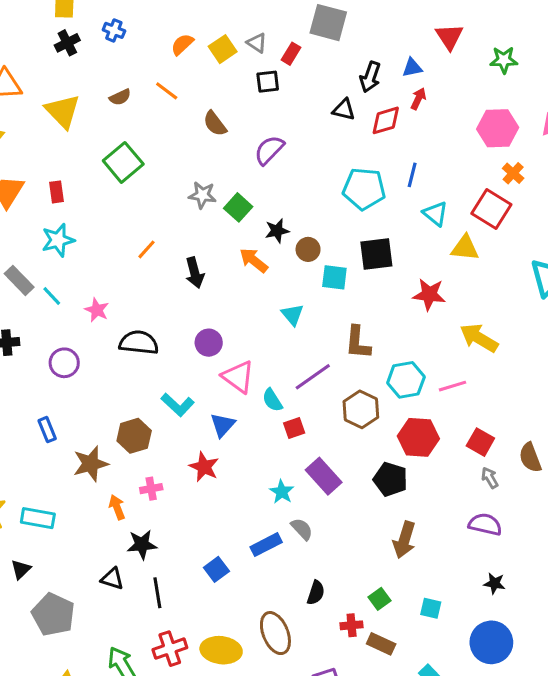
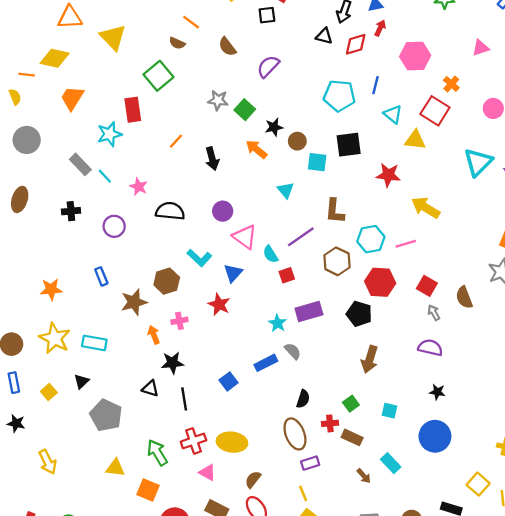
brown semicircle: (120, 97) -> (177, 43), moved, turned 49
pink hexagon: (498, 128) -> (415, 56), moved
red rectangle: (56, 192) -> (133, 110), moved, size x1.5
purple rectangle: (324, 476) -> (309, 311), turned -64
brown ellipse: (275, 633) -> (295, 434), moved

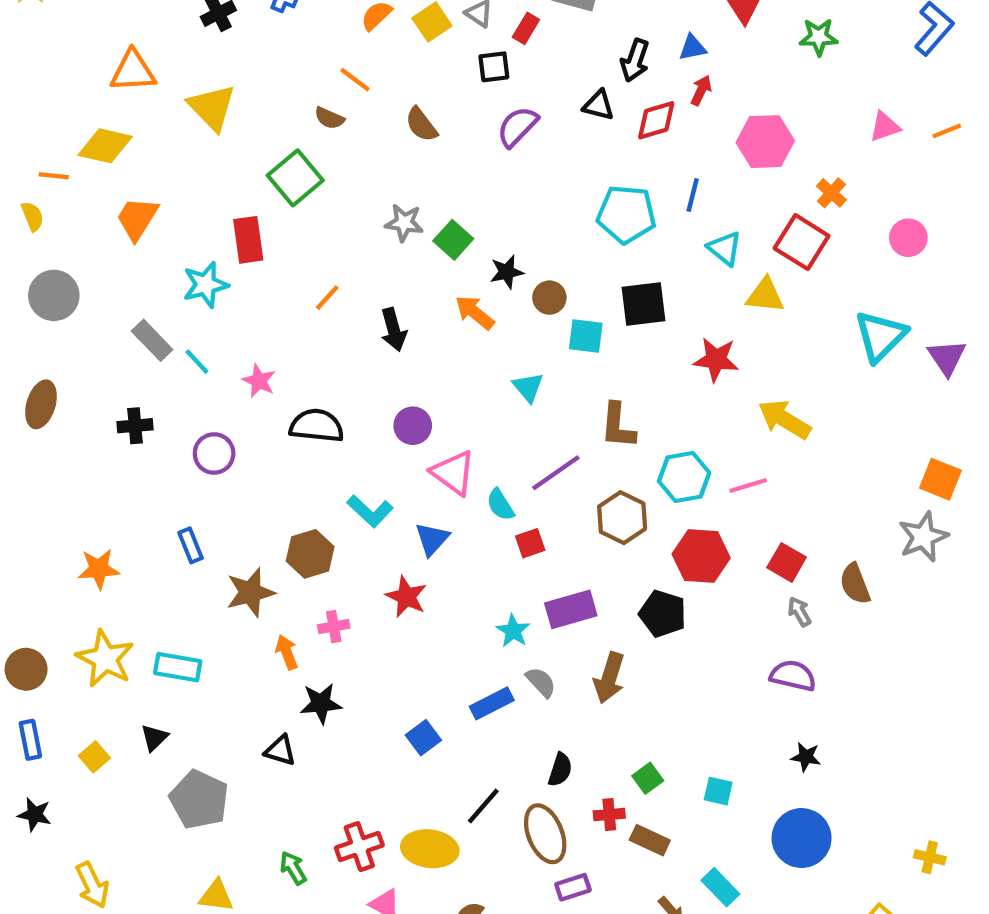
purple semicircle: (268, 66) -> (517, 127), moved
brown arrow: (370, 359) -> (609, 678), moved
black line: (184, 399) -> (483, 806), moved, turned 50
green arrow: (157, 453) -> (293, 868), size x0.7

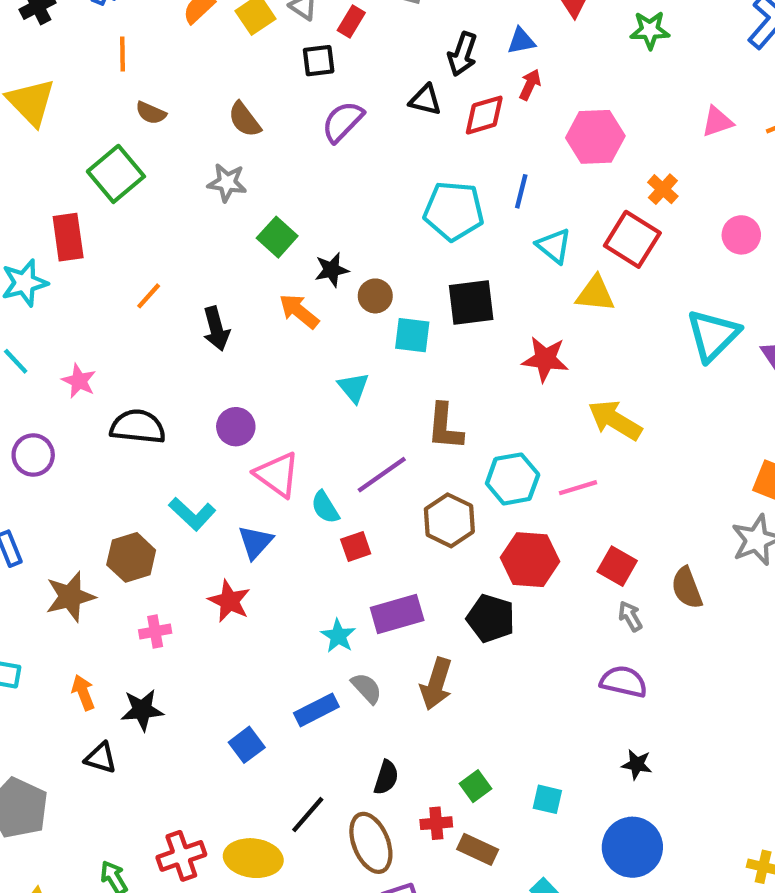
orange line: (355, 80) -> (123, 54), moved, turned 52
gray star: (404, 223) -> (227, 183), moved
orange arrow: (287, 652) -> (83, 692), moved

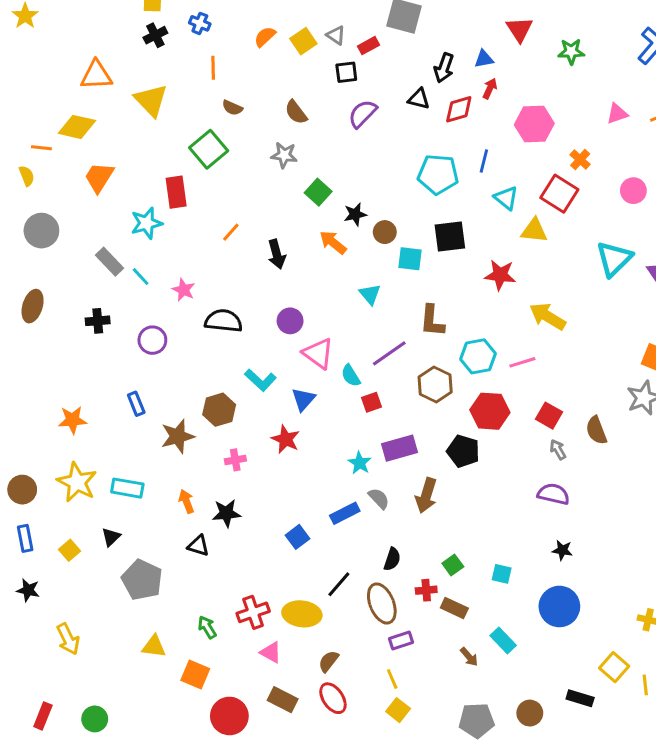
red rectangle: (351, 21) -> (368, 46), turned 30

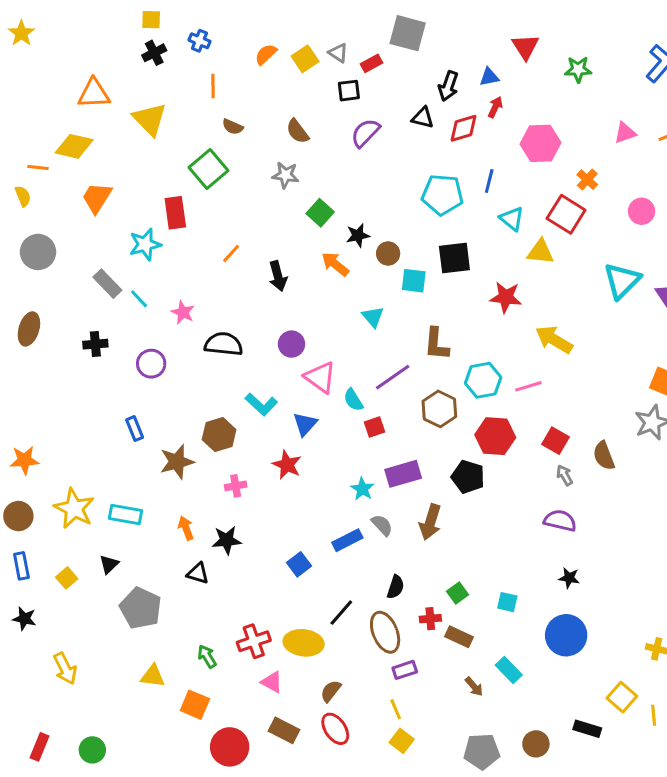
orange star: (73, 420) -> (24, 460), moved

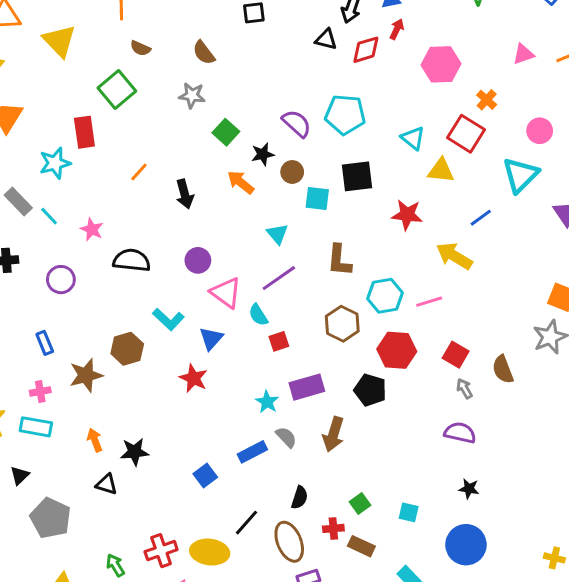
purple semicircle: (365, 133) -> (297, 123), moved, turned 88
blue line: (489, 181) -> (481, 218), moved, turned 40
cyan triangle: (622, 281) -> (520, 175), moved
purple line: (393, 377) -> (279, 278), moved
pink cross: (236, 486) -> (40, 391), moved

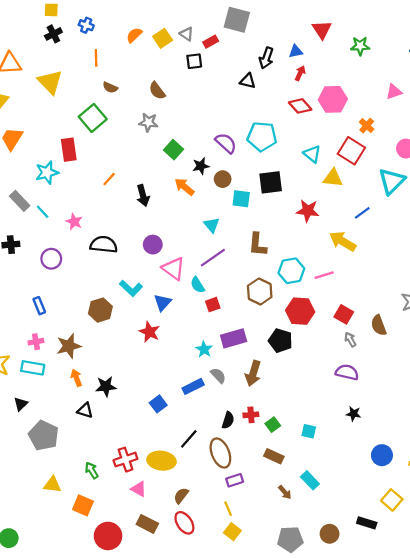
red diamond: (366, 50) -> (300, 106), moved, turned 65
brown star: (86, 375) -> (69, 346), moved
red cross: (333, 528) -> (251, 415), moved
blue circle: (466, 545) -> (382, 455), moved, size x0.7

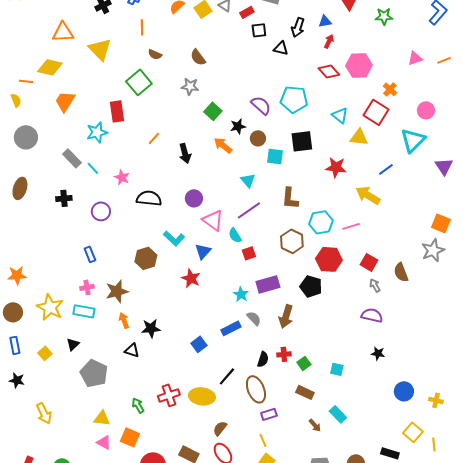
black square: (194, 61) -> (259, 30), moved
pink triangle: (139, 489) -> (104, 442), moved

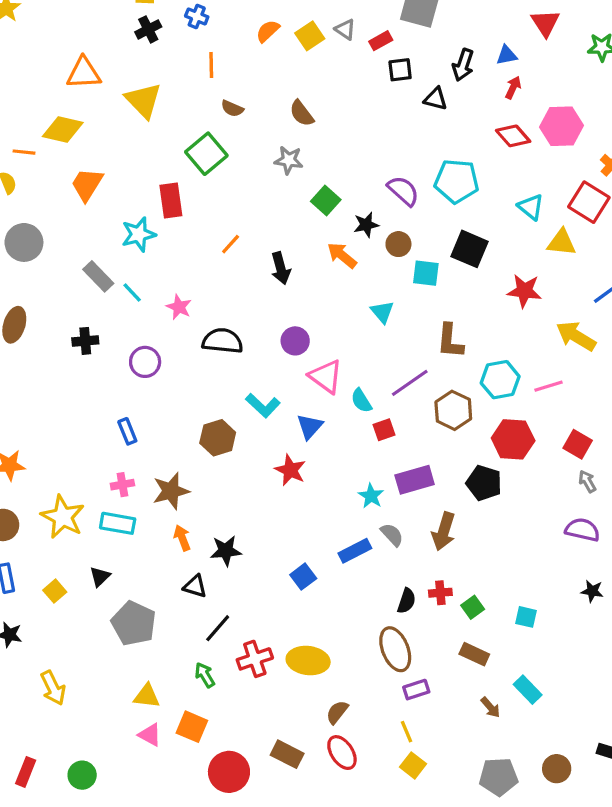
black square: (302, 141) -> (469, 249), turned 30
purple line: (249, 210) -> (410, 383), moved
black line: (227, 376) -> (218, 628), moved

